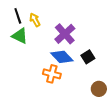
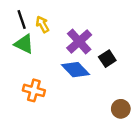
black square: (88, 57) -> (107, 59), moved
orange cross: (52, 74) -> (34, 90), moved

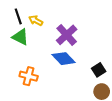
yellow arrow: (42, 24) -> (36, 21), turned -32
black square: (107, 59) -> (99, 70), moved

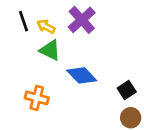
purple cross: (67, 35) -> (82, 20), moved
green triangle: (20, 37) -> (50, 50), moved

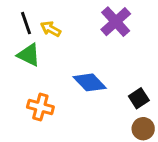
purple cross: (82, 20) -> (116, 22), moved
green triangle: (50, 50) -> (29, 55), moved

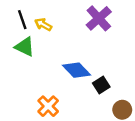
black square: (139, 98) -> (101, 85), moved
orange cross: (40, 107) -> (48, 106), moved, turned 30

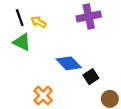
purple cross: (99, 18) -> (89, 17), turned 30

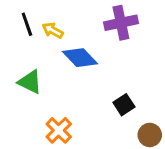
green triangle: (22, 42) -> (30, 82), moved
blue diamond: (69, 63) -> (80, 58), moved

